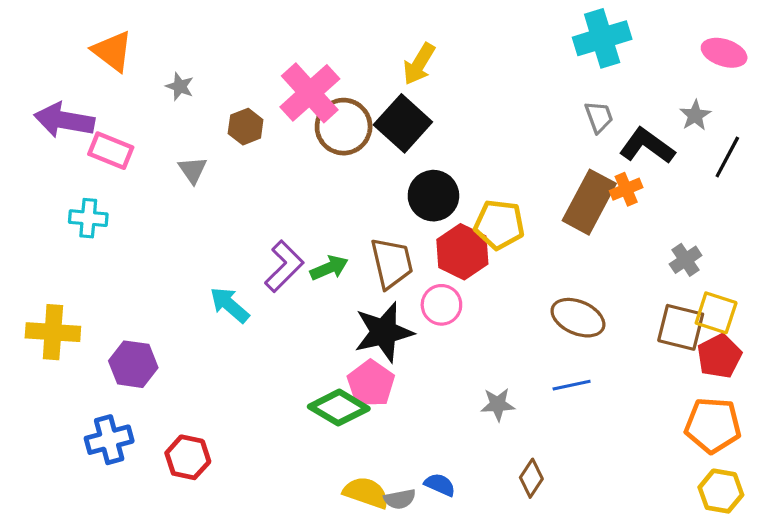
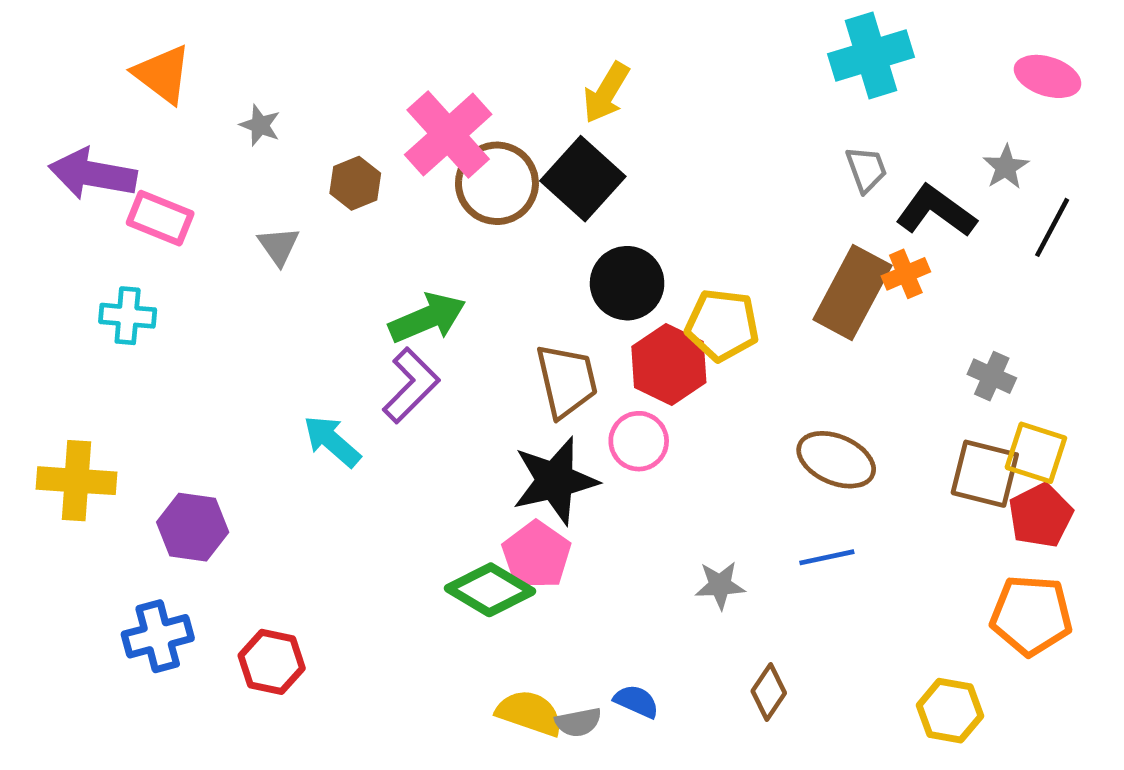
gray cross: (686, 260) -> (992, 376), turned -32
green arrow: (329, 268) -> (427, 318), moved, size x1.4
yellow hexagon: (721, 491) -> (950, 711), moved

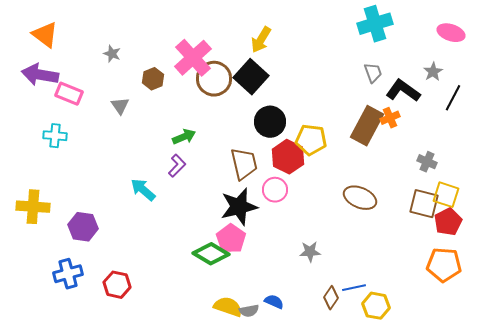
orange triangle: (162, 74) -> (45, 35), moved
green arrow: (427, 318) -> (184, 137), size x0.7
purple L-shape: (411, 385) -> (177, 166), size x0.7
blue line: (827, 557) -> (354, 288), moved
yellow hexagon: (950, 711) -> (376, 306), moved

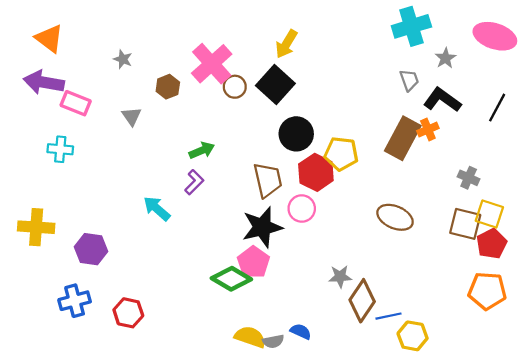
pink ellipse: (451, 33) -> (495, 36), size x1.4
gray star: (433, 72) -> (445, 58), moved
brown circle: (214, 79) -> (235, 87), size x0.6
brown diamond: (331, 298) -> (362, 301), moved, size x1.6

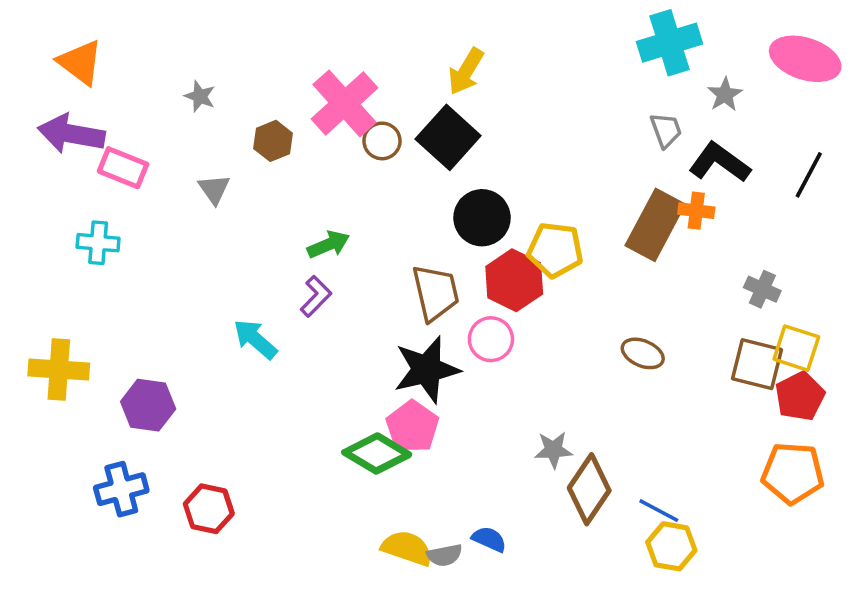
orange cross: (428, 130) -> (696, 211), turned 30
brown ellipse: (395, 217) -> (643, 353), size x0.7
blue line: (388, 316) -> (659, 511), moved, turned 40

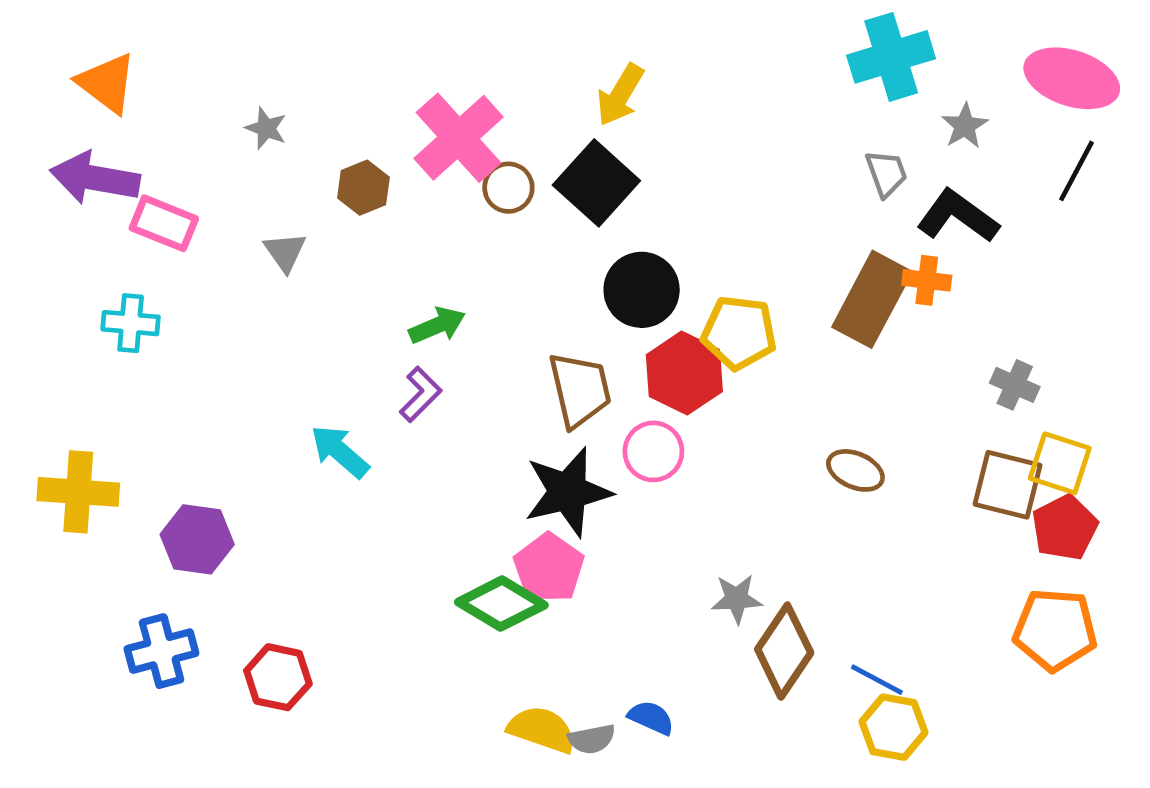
black line: (809, 175) -> (1076, 171), moved

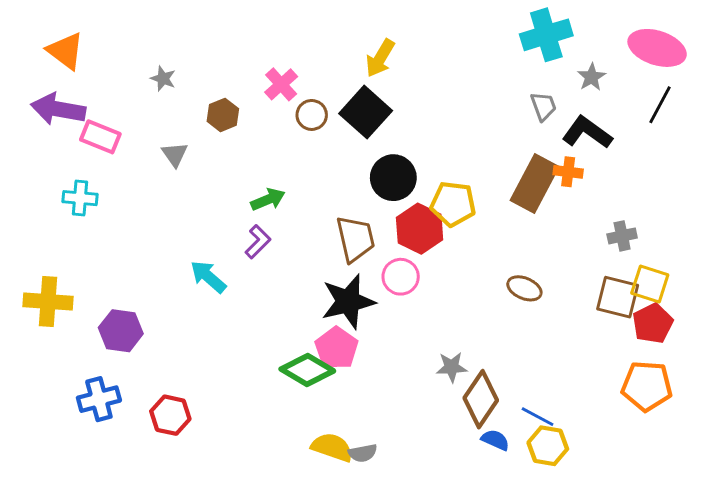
pink cross: (459, 138) -> (281, 84), size x0.6
gray cross: (1015, 385) -> (622, 236), turned -36
blue semicircle: (651, 718) -> (495, 440), moved

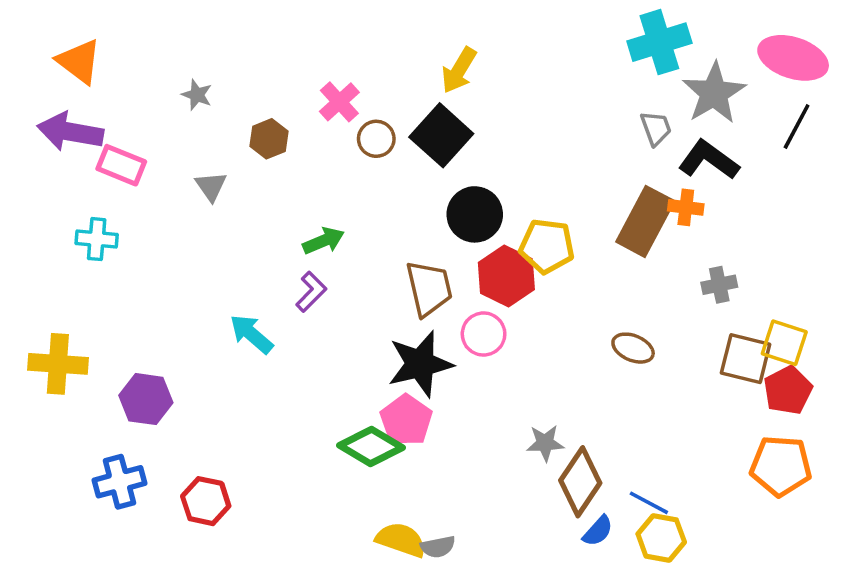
gray star: (591, 77) -> (714, 93), size x1.8
gray cross: (622, 236) -> (719, 285), moved
blue semicircle: (495, 440) -> (598, 531), turned 108

